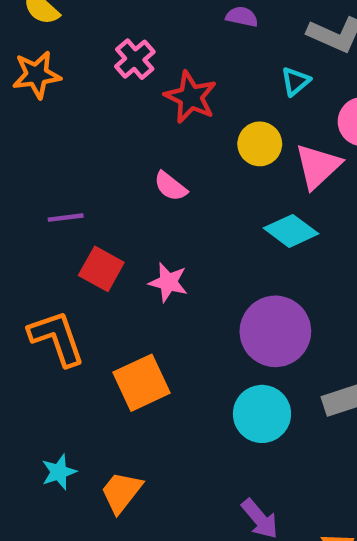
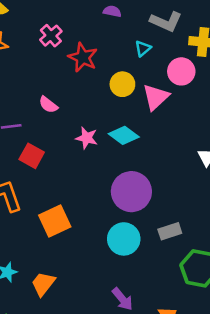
pink semicircle: (170, 186) -> (48, 105), moved
cyan diamond: (291, 231) -> (124, 135), moved
pink star: (168, 282) -> (87, 138), moved

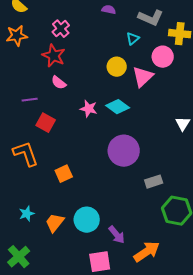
red star: (83, 57) -> (54, 56), moved
orange square: (55, 221) -> (64, 174), size x0.7
cyan circle: (124, 239) -> (87, 220), moved

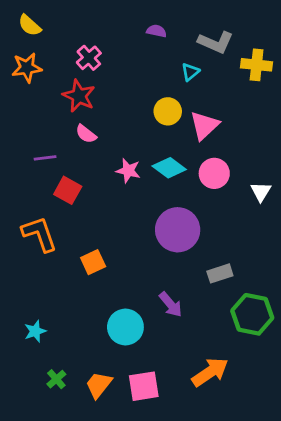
pink circle: (163, 57) -> (214, 173), moved
cyan star: (27, 214) -> (35, 331), moved
orange trapezoid: (55, 223) -> (99, 385), moved
purple arrow: (117, 235) -> (171, 304), moved
green cross: (19, 257) -> (56, 379), moved, size x0.6

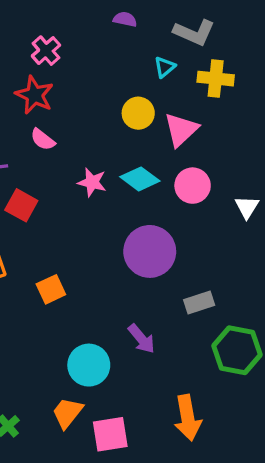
yellow cross: (257, 65) -> (216, 79), moved
orange arrow: (210, 372) -> (188, 418), turned 114
orange trapezoid: (99, 385) -> (67, 413), moved

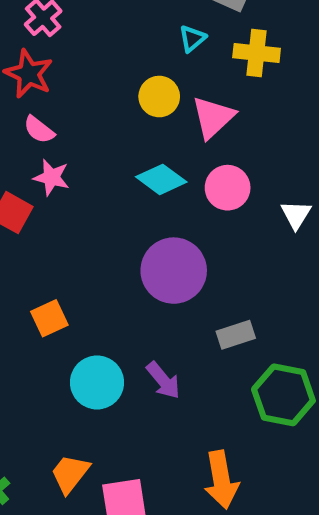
pink star: (92, 182) -> (51, 177), moved
cyan circle: (89, 365) -> (97, 382), moved

